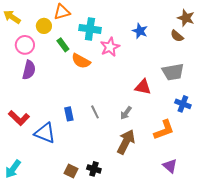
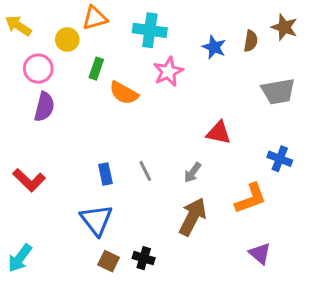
cyan cross: (90, 29) -> (150, 30), moved
brown semicircle: (177, 36) -> (251, 41), moved, turned -120
green rectangle: (63, 45) -> (96, 69), turned 56
gray trapezoid: (173, 72) -> (278, 91), moved
blue triangle: (45, 133) -> (96, 220), moved, turned 30

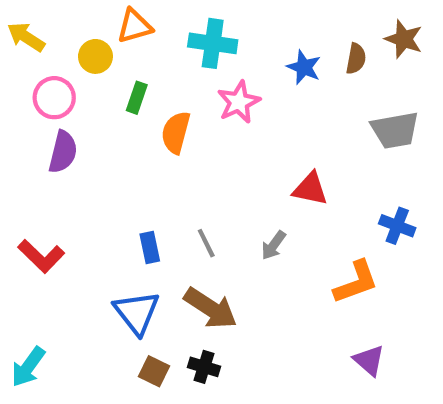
orange semicircle: (124, 93) -> (176, 132), turned 76
brown arrow: (193, 217) -> (211, 308), moved, turned 96

